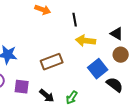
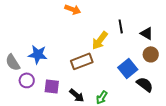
black line: (75, 20) -> (121, 26), moved
yellow arrow: (86, 41) -> (100, 40), moved, turned -60

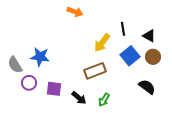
brown rectangle: (82, 61) -> (95, 71), moved
blue square: (128, 68) -> (130, 56), moved

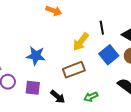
blue star: (40, 57) -> (36, 56), moved
green arrow: (104, 100) -> (91, 97), moved, turned 32

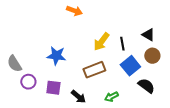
black line: (102, 28) -> (122, 44), moved
blue square: (109, 55) -> (130, 66), moved

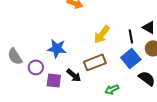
black line: (122, 44) -> (131, 36), moved
purple circle: (28, 82) -> (36, 67), moved
black arrow: (78, 97) -> (74, 75), moved

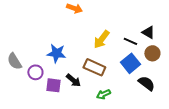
black line: (131, 36) -> (130, 41), turned -56
brown rectangle: (95, 62) -> (94, 67), turned 45
green arrow: (112, 89) -> (103, 94), moved

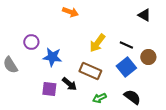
black triangle: (148, 32) -> (144, 15), moved
purple circle: (35, 72) -> (31, 42), moved
black semicircle: (146, 83) -> (132, 97), moved

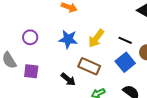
blue star: (52, 57) -> (68, 39), moved
purple square: (49, 89) -> (31, 71), moved

